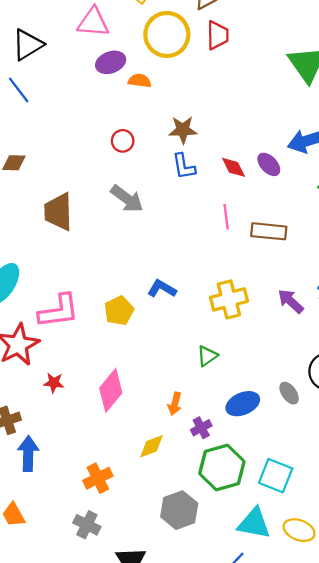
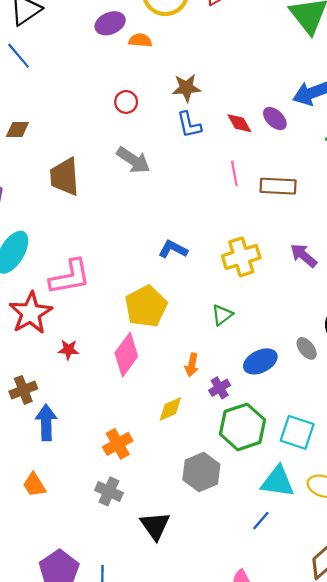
yellow pentagon: (119, 311) -> (146, 306), moved, size x1.4

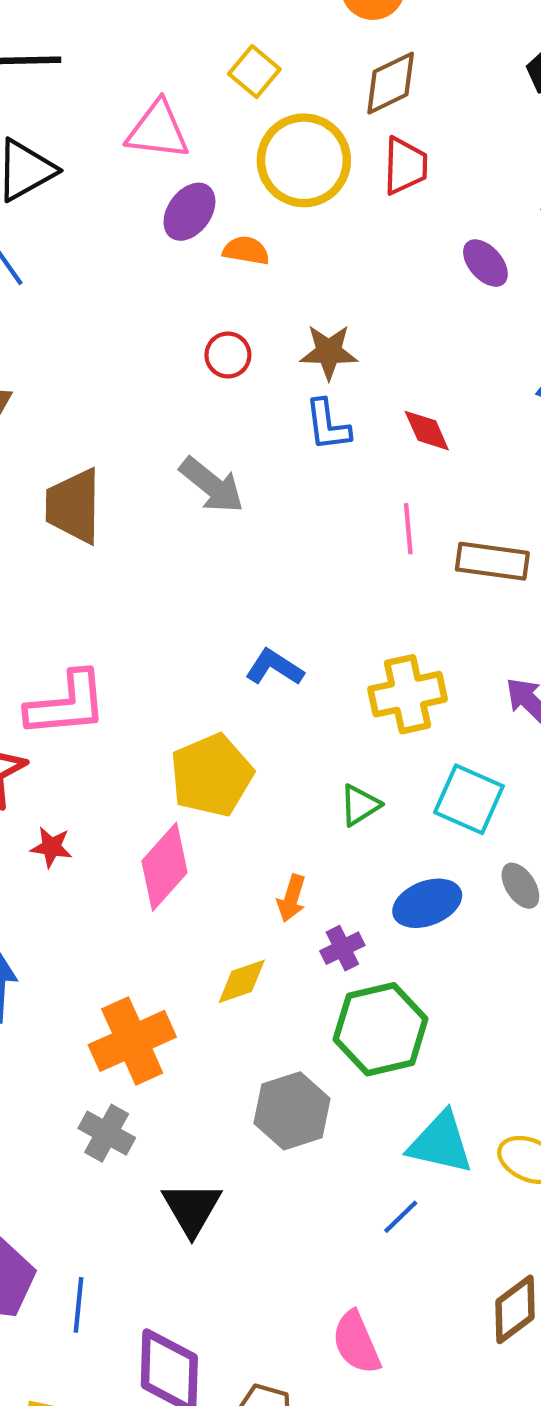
purple ellipse: (110, 23) -> (189, 212), turned -36
red circle: (126, 102) -> (228, 355), moved
purple ellipse: (275, 119) -> (485, 263), moved
cyan square: (297, 432) -> (469, 799), moved
orange cross: (118, 444) -> (132, 1041), size x1.4

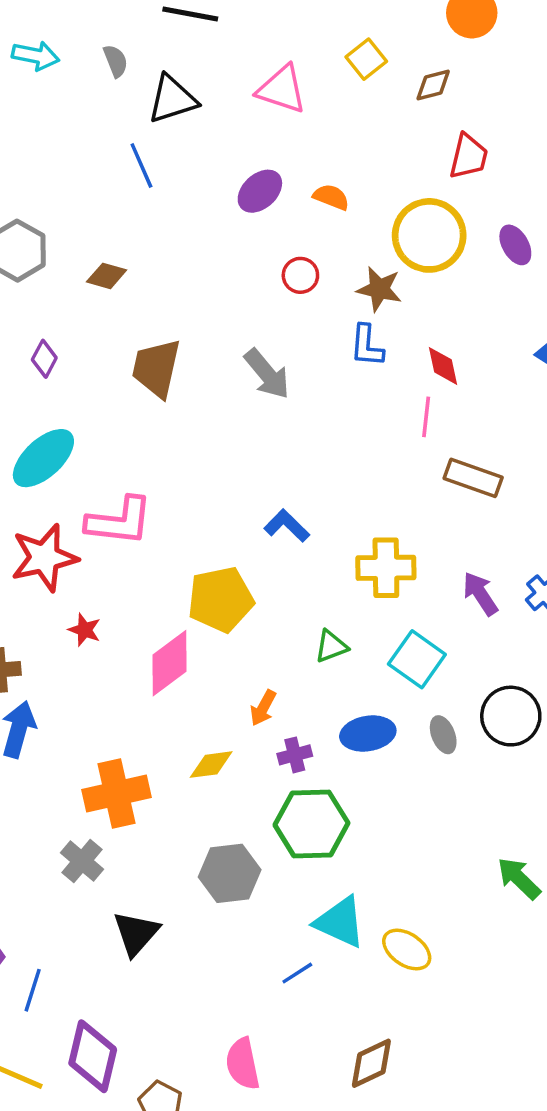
brown diamond: (391, 83) -> (433, 85), moved, size x0.7
yellow circle: (304, 160) -> (429, 235), moved
purple ellipse: (189, 212) -> (260, 191), moved
pink line: (408, 529) -> (426, 417), moved

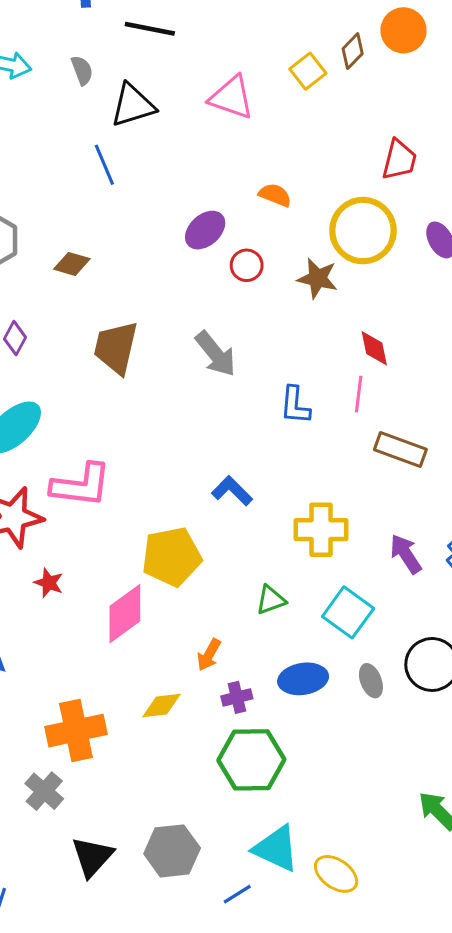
brown diamond: (433, 85) -> (353, 51), moved, turned -32
purple ellipse: (260, 191) -> (205, 230), moved
blue L-shape: (367, 346) -> (295, 405), moved
gray hexagon: (230, 873) -> (172, 851), moved

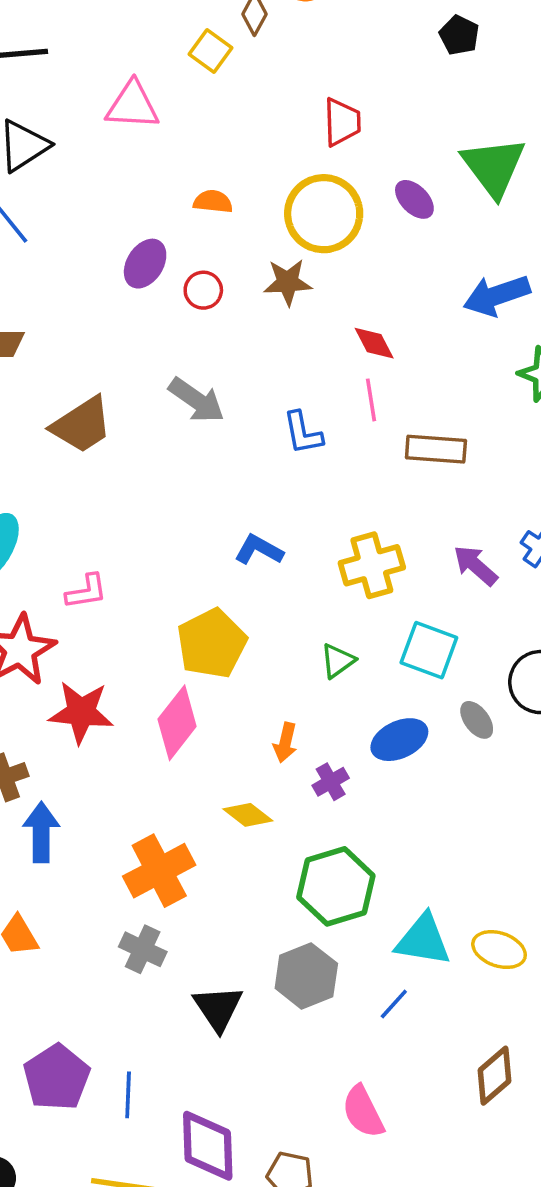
brown trapezoid: (116, 348) -> (82, 425), turned -120
pink L-shape: (81, 485) -> (86, 592), size x0.6
red star: (49, 583) -> (81, 712), size x1.8
yellow diamond: (162, 705) -> (248, 815), turned 60
green hexagon: (251, 760) -> (336, 886), moved

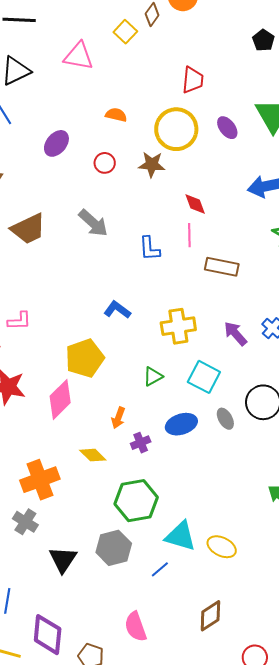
purple ellipse: (145, 264) -> (56, 143), moved

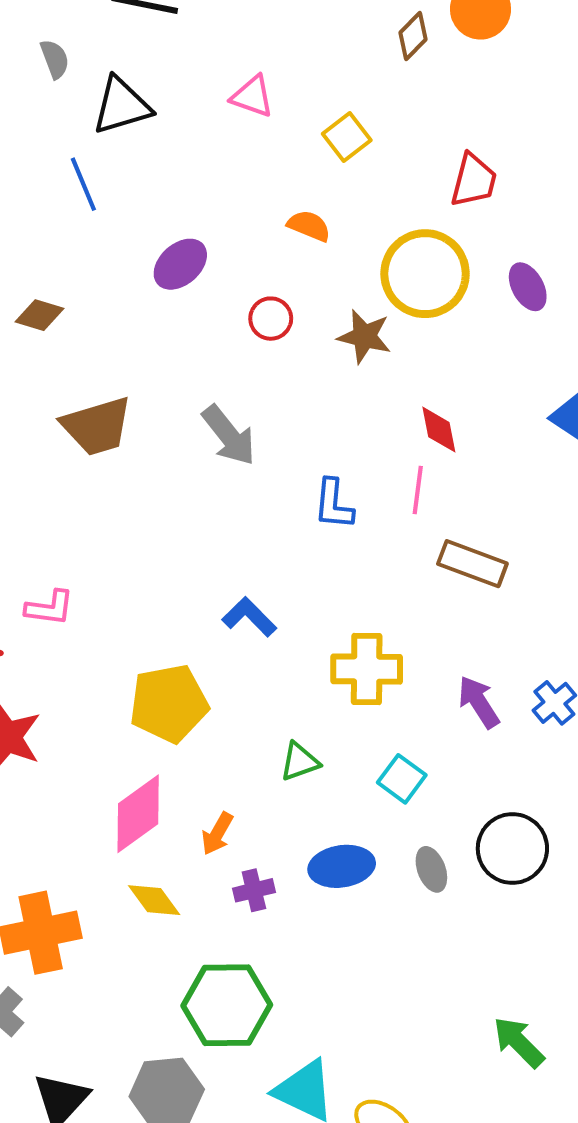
yellow square: (125, 32) -> (347, 137), moved
pink triangle: (79, 56) -> (252, 96), size x0.7
cyan square: (204, 377) -> (402, 779), size x0.7
pink diamond: (60, 399) -> (138, 814), moved

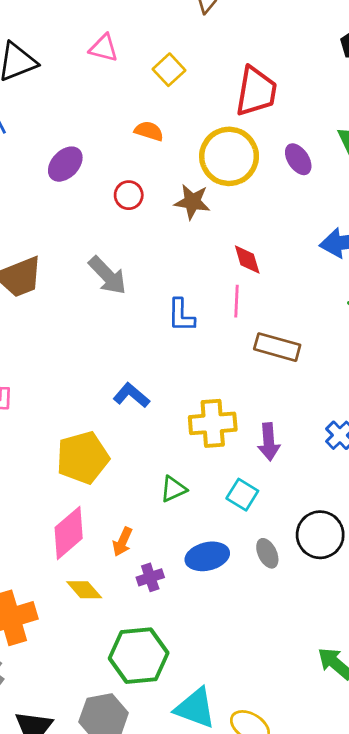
red trapezoid: (474, 180) -> (256, 91), size x1.4
purple arrow: (479, 702) -> (269, 442), moved, turned -147

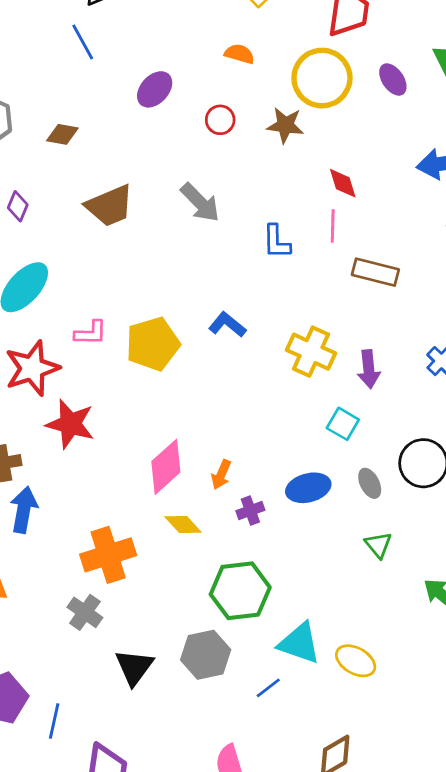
yellow cross: (213, 423) -> (311, 352), turned 30
yellow pentagon: (83, 458) -> (153, 344), moved
green triangle: (173, 489) -> (378, 545), moved, turned -44

